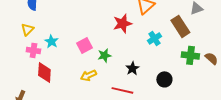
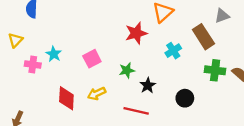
yellow triangle: (27, 29) -> (15, 40), moved
green star: (104, 55) -> (127, 70), moved
red diamond: (44, 72) -> (66, 98), moved

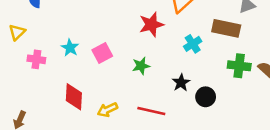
brown rectangle: (203, 37) -> (226, 28), turned -45
cyan star: (54, 54) -> (70, 48), moved
black star: (148, 85) -> (181, 83), moved
yellow arrow: (97, 94) -> (107, 110), moved

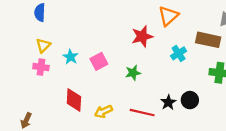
yellow triangle: (17, 32) -> (43, 45), moved
black star: (181, 83) -> (168, 102), moved

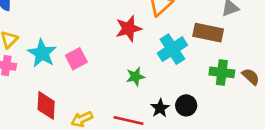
cyan cross: (179, 53) -> (172, 49), size x1.5
cyan star: (70, 57) -> (42, 53), size x1.5
green star: (133, 73) -> (135, 77), moved

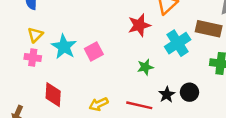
red diamond: (46, 105) -> (53, 95), moved

